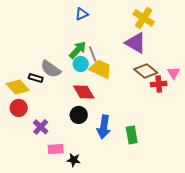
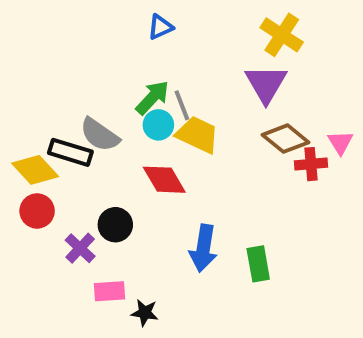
purple triangle: (136, 43) -> (266, 84), turned 30
black rectangle: (36, 78) -> (70, 152), size x1.5
black circle: (79, 115) -> (115, 225), moved

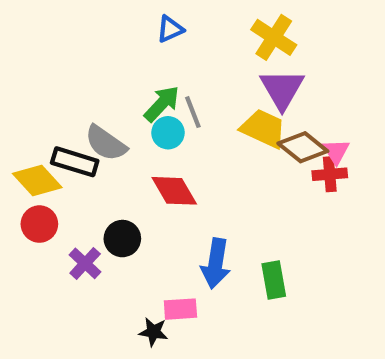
yellow cross: (282, 35) -> (274, 37), moved
yellow trapezoid: (198, 135) -> (263, 129), moved
pink triangle: (340, 143) -> (336, 151), moved
pink rectangle: (109, 291) -> (180, 309), moved

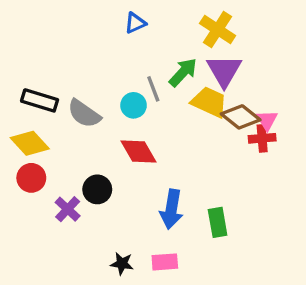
green arrow: (162, 104) -> (183, 72), moved
black rectangle: (75, 162) -> (40, 100), moved
pink rectangle: (180, 309) -> (165, 262), moved

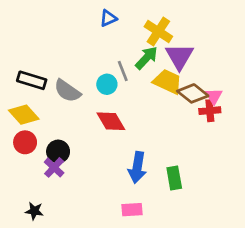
yellow cross: (218, 30) -> (158, 31), moved
black circle: (97, 189) -> (58, 152), moved
black star: (122, 264) -> (34, 211), moved

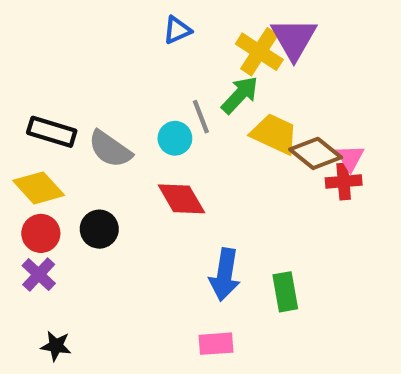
purple triangle: (179, 57) -> (294, 39), moved
black circle: (58, 152) -> (99, 229), moved
purple cross: (54, 167) -> (39, 275), moved

